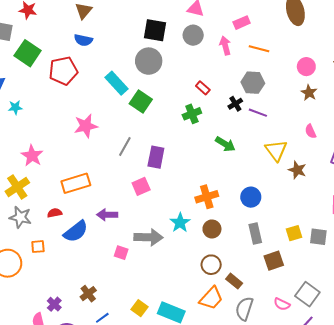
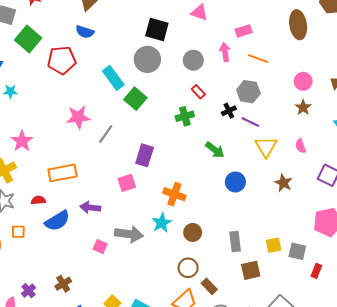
gray circle: (193, 35) -> (193, 60), moved
gray line: (125, 147) -> (106, 134), moved
yellow triangle: (276, 150) -> (266, 147), moved
orange cross: (207, 197) -> (174, 194), moved, turned 30
blue circle: (251, 197) -> (235, 182), moved

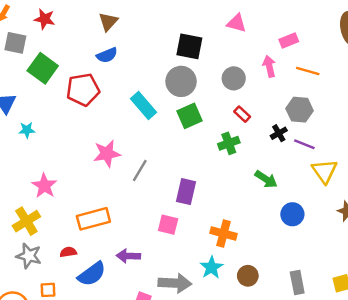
blue semicircle: (85, 32) -> (107, 55), turned -36
green square: (135, 99) -> (189, 116), moved, turned 30
pink square: (127, 183) -> (168, 225), turned 36

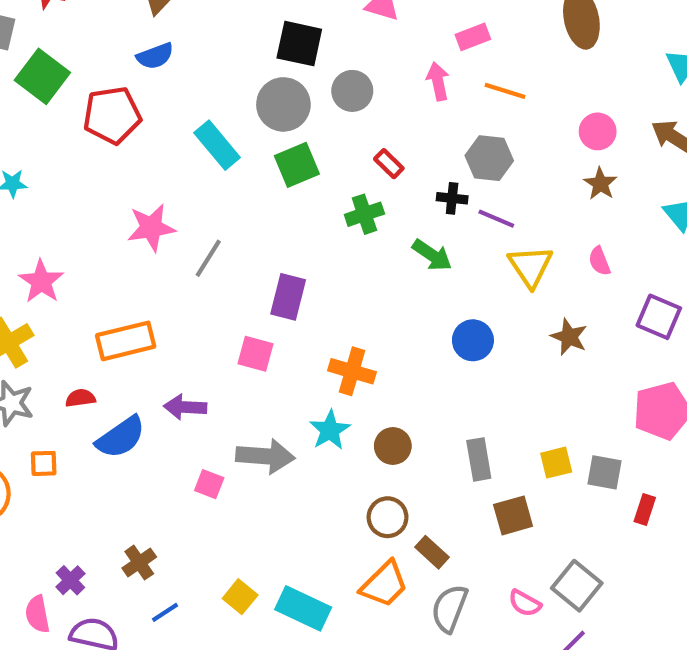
gray circle: (234, 78) -> (352, 91), moved
black cross: (279, 133) -> (452, 198), turned 35
green arrow: (266, 179) -> (432, 255), moved

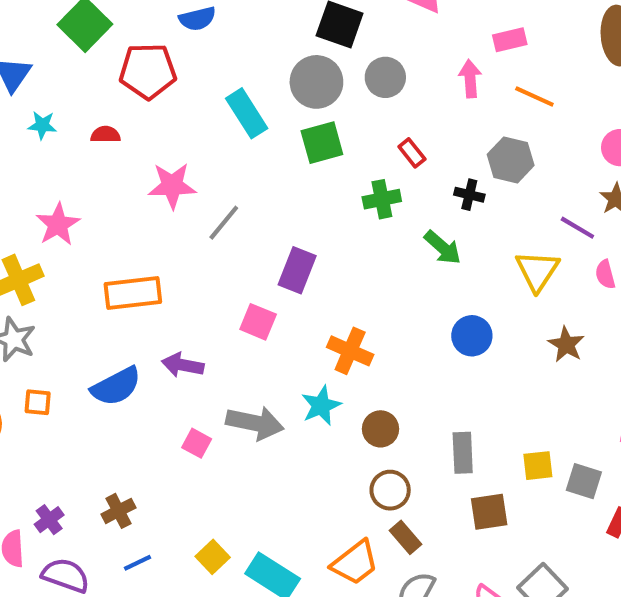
purple line: (496, 219) -> (577, 228), moved
red semicircle: (80, 398) -> (105, 135), moved
brown circle: (388, 517) -> (390, 490), moved

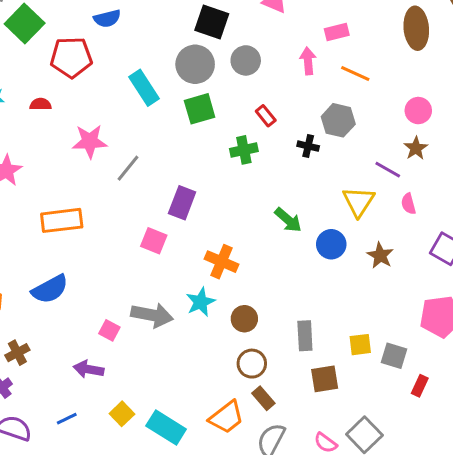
green arrow: (443, 248) -> (288, 220), moved
blue circle: (472, 336) -> (331, 244), moved
purple arrow: (183, 365) -> (89, 369), moved
brown cross: (118, 511) -> (17, 353), moved

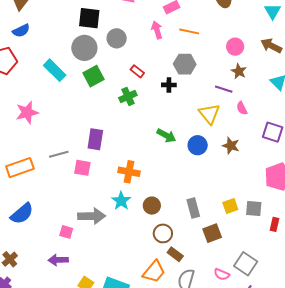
gray line: (128, 168) -> (59, 154), moved, turned 48

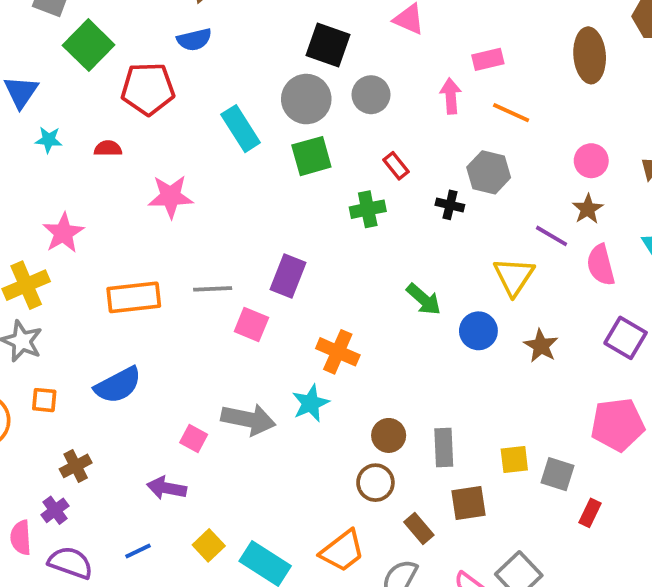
pink semicircle: (242, 108) -> (601, 265), moved, size x1.5
brown circle: (152, 206) -> (389, 435), moved
brown rectangle: (175, 254) -> (419, 528), moved

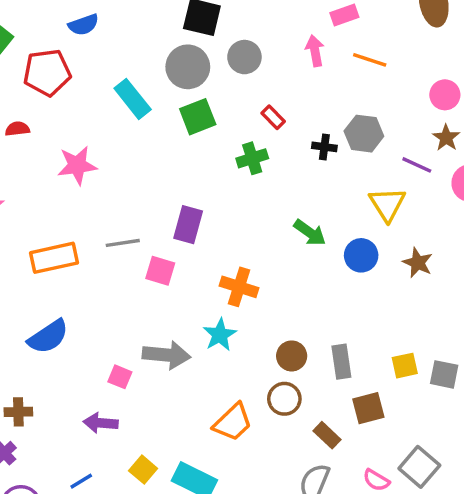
gray hexagon: (489, 172) -> (364, 134), moved
brown cross: (76, 466) -> (18, 412), turned 32
orange trapezoid: (342, 551) -> (233, 422), moved

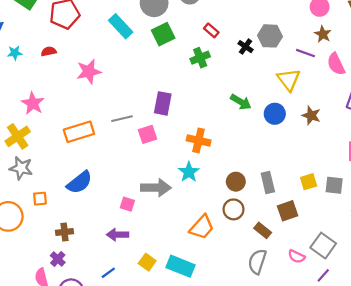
black cross: (324, 147) -> (245, 47), turned 32
pink square: (160, 271) -> (147, 134), turned -30

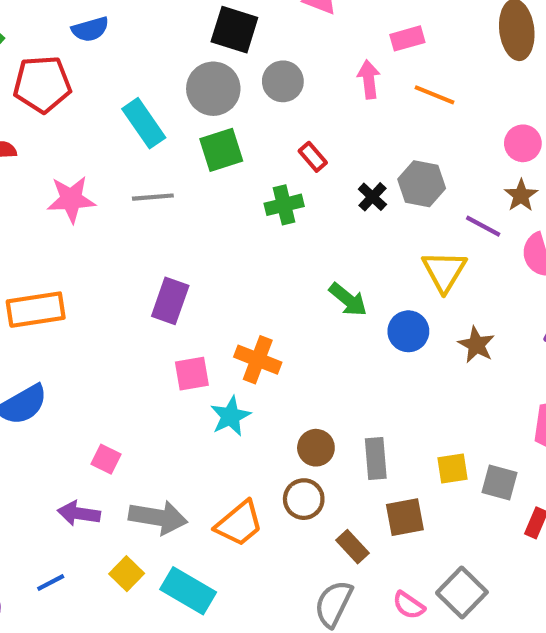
purple rectangle: (163, 103) -> (170, 301), moved
gray line: (122, 119) -> (153, 197), moved
pink square: (147, 134) -> (192, 374), moved
gray arrow: (156, 188) -> (158, 517), moved

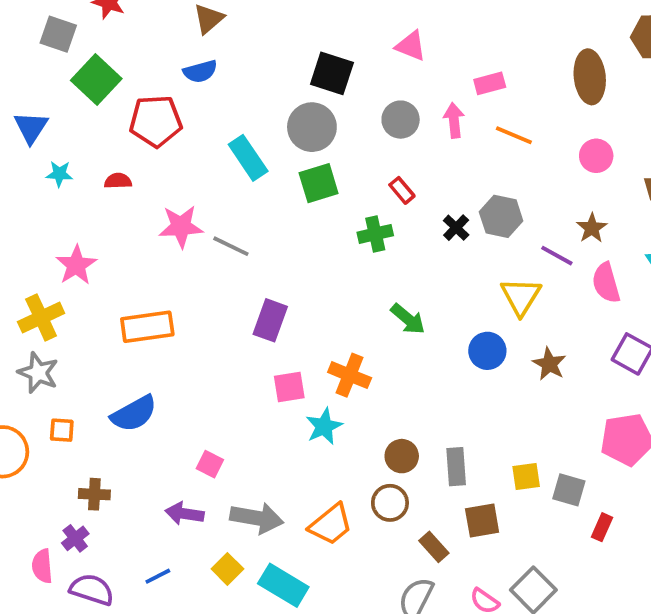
gray circle: (283, 81) -> (401, 120), moved
pink circle: (523, 143) -> (596, 156), moved
gray line: (153, 197) -> (231, 246), moved, turned 30
green arrow: (348, 300) -> (408, 319), moved

